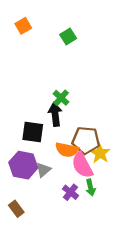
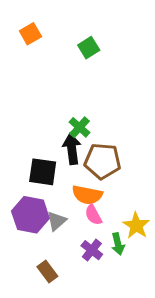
brown pentagon: (86, 140) -> (103, 161), moved
yellow star: (100, 153) -> (136, 226), moved
pink semicircle: (82, 165) -> (93, 215), moved, size x0.6
brown rectangle: (16, 209) -> (47, 272), moved

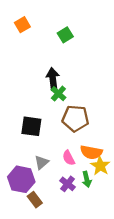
black arrow: (72, 149) -> (53, 79), moved
orange semicircle: (87, 195) -> (91, 152), moved
purple hexagon: (30, 215) -> (21, 179), moved

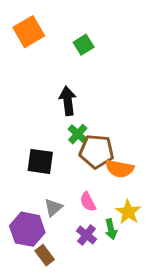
orange square: (22, 25) -> (29, 32), size x1.5
green cross: (58, 94) -> (78, 134), moved
orange semicircle: (91, 152) -> (120, 169), moved

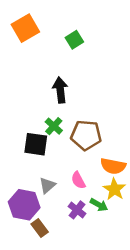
green cross: (78, 134) -> (54, 126), moved
orange semicircle: (120, 169) -> (113, 166), moved
green arrow: (111, 229) -> (99, 205), turned -48

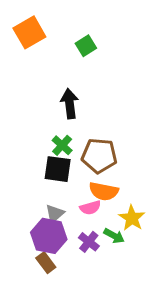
black square: (36, 144) -> (58, 169), moved
orange semicircle: (113, 166) -> (104, 191), moved
pink semicircle: (78, 180) -> (90, 208), turned -78
purple hexagon: (24, 205) -> (49, 236), moved

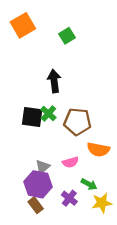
black square: (58, 169) -> (32, 117), moved
orange semicircle: (104, 191) -> (98, 149), moved
yellow star: (132, 218) -> (102, 203), moved, turned 30
purple cross: (89, 242) -> (69, 198), moved

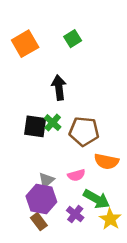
orange square: (23, 25) -> (25, 44), moved
green arrow: (89, 184) -> (96, 199), size x1.5
yellow star: (102, 203) -> (110, 219), turned -30

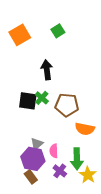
pink semicircle: (76, 175) -> (54, 151), moved, turned 104
green arrow: (96, 199) -> (77, 159), turned 60

